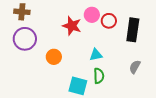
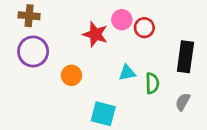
black rectangle: (133, 30) -> (185, 57), moved
gray semicircle: (135, 67) -> (183, 102), moved
green semicircle: (99, 76) -> (152, 83), moved

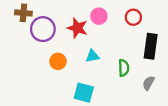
red circle: (144, 28) -> (133, 17), moved
purple circle: (33, 51) -> (43, 29), moved
cyan triangle: (127, 73) -> (92, 56), moved

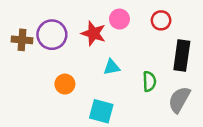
brown cross: (23, 13) -> (22, 40), moved
orange circle: (58, 61) -> (65, 84), moved
gray semicircle: (148, 83) -> (179, 100), size x1.5

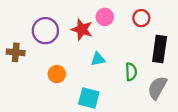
brown cross: (22, 40) -> (16, 52), moved

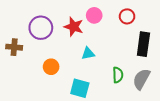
green semicircle: (131, 72) -> (118, 75), moved

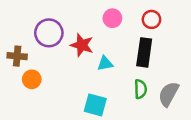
red star: (74, 27) -> (82, 45), moved
black rectangle: (143, 44) -> (144, 52), moved
orange circle: (51, 67) -> (32, 79), moved

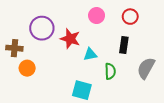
black rectangle: (144, 52) -> (124, 45), size x0.7
green semicircle: (140, 89) -> (110, 71), moved
gray semicircle: (169, 94) -> (146, 68), moved

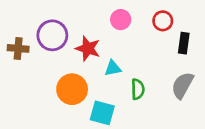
black rectangle: (124, 45) -> (184, 43), moved
brown cross: (14, 48) -> (18, 48), moved
orange circle: (27, 68) -> (72, 89), moved, size x1.5

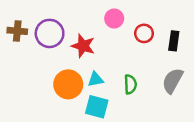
red circle: (163, 21) -> (144, 33), moved
brown cross: (18, 48) -> (17, 31), moved
cyan triangle: (113, 68) -> (96, 79), moved

